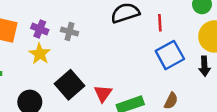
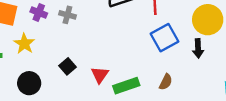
yellow star: (40, 54) -> (24, 44), moved
black square: (69, 85) -> (67, 66), size x0.6

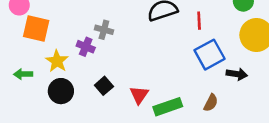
purple cross: (39, 12) -> (86, 47), moved
black arrow: (198, 48) -> (237, 74), moved, turned -78
black circle: (29, 83) -> (61, 91), moved

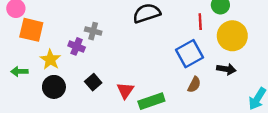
red line: (199, 21) -> (200, 22), moved
black arrow: (237, 74) -> (226, 69), moved
brown semicircle: (211, 103) -> (194, 85), moved

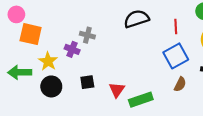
red line: (200, 22) -> (176, 26), moved
green arrow: (19, 71) -> (20, 72), size x1.5
black square: (93, 82) -> (87, 82), turned 32

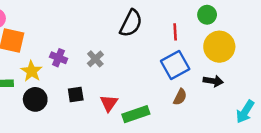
black semicircle: (136, 19) -> (131, 23), turned 135
gray cross: (87, 35) -> (95, 59), moved, turned 32

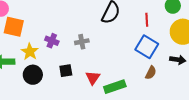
gray cross: (95, 59) -> (82, 42), turned 32
blue square: (175, 65) -> (147, 47), turned -30

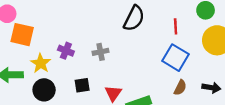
black arrow: (178, 60) -> (211, 88), moved

